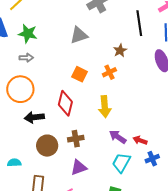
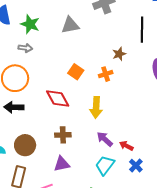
gray triangle: (79, 35) -> (70, 25), moved
red diamond: (65, 103) -> (58, 98), turned -50
black arrow: (34, 117) -> (14, 107), moved
brown circle: (47, 146) -> (25, 145), moved
blue cross: (152, 159) -> (136, 166), turned -32

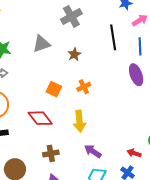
brown star: (119, 54) -> (74, 54), moved
red arrow: (126, 146) -> (134, 153), moved

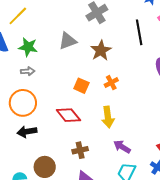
brown star: (74, 54) -> (101, 50), size x1.5

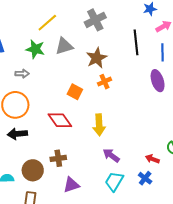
yellow line: (18, 16) -> (47, 23), moved
green star: (28, 47) -> (35, 49), moved
orange cross: (111, 83) -> (105, 82), moved
brown cross: (80, 150) -> (58, 158), moved

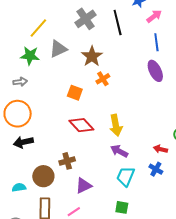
black line: (136, 42) -> (118, 23), moved
red diamond: (60, 120) -> (81, 125), moved
yellow arrow: (99, 125) -> (116, 125), moved

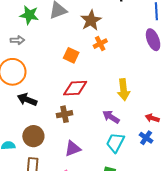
red diamond: (81, 125) -> (75, 88), turned -55
yellow arrow: (116, 125) -> (124, 90), moved
black arrow: (23, 142) -> (27, 100), moved, turned 30
brown cross: (67, 161) -> (65, 114), moved

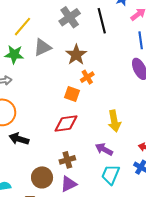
orange square: (71, 55) -> (72, 94), moved
brown cross: (65, 114) -> (67, 160), moved
brown circle: (33, 136) -> (42, 177), moved

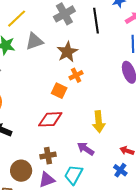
cyan trapezoid: (111, 175) -> (74, 175), moved

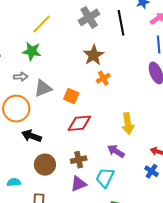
gray triangle: (34, 41) -> (43, 88), moved
orange square: (59, 91) -> (71, 96), moved
brown circle: (21, 171) -> (45, 165), moved

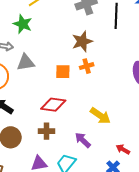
orange square: (71, 96) -> (63, 72), moved, turned -35
yellow arrow: (128, 124) -> (100, 116), turned -60
brown cross: (79, 160) -> (46, 131), moved

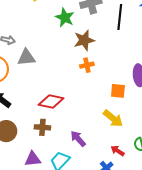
green star: (23, 24) -> (65, 18), moved
orange square: (63, 72) -> (118, 91), moved
yellow arrow: (100, 116) -> (113, 118), moved

